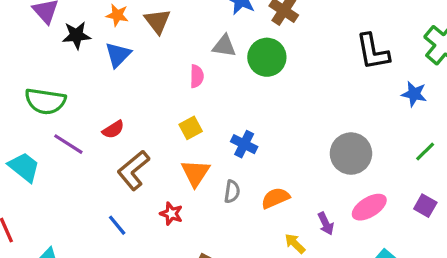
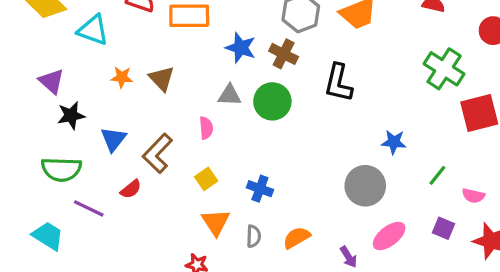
black star: (76, 35) -> (71, 115), moved
black L-shape: (373, 52) -> (338, 83), moved, turned 30
blue triangle: (118, 55) -> (113, 139), moved
blue star: (414, 94) -> (394, 142), moved
brown L-shape: (133, 170) -> (157, 153), moved

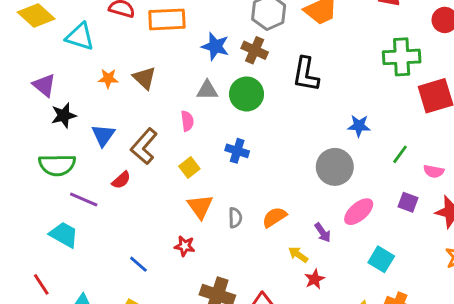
green cross: (444, 69) -> (402, 57), turned -33
blue cross: (260, 189) -> (237, 151), moved
cyan trapezoid: (48, 236) -> (64, 235), moved

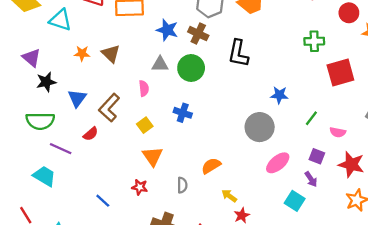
green cross: (402, 57) -> (314, 41), size x0.7
gray semicircle: (235, 218) -> (182, 185), moved
purple arrow: (323, 232) -> (311, 179), moved

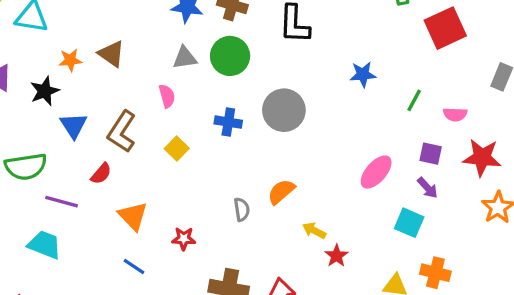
black star: (46, 82) -> (45, 91), moved
gray circle: (260, 127) -> (284, 110), moved
orange triangle: (153, 156) -> (133, 216), moved
gray semicircle: (182, 185) -> (242, 209), moved

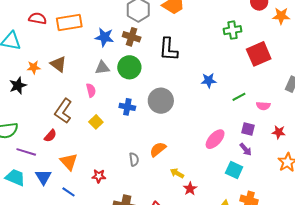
green line: (414, 100) -> (239, 97), turned 32
blue triangle: (74, 125) -> (43, 177), moved
red star: (482, 158) -> (279, 132), size x0.6

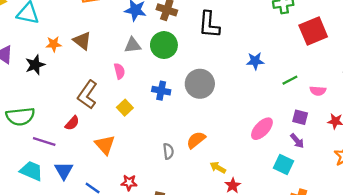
orange triangle: (69, 162) -> (105, 145), moved
red star: (99, 176) -> (129, 183), moved

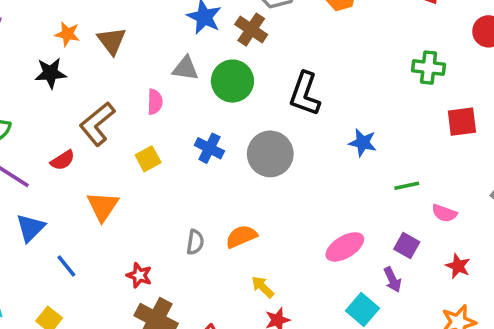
black L-shape: (209, 25) -> (305, 94), moved
red square: (313, 31) -> (462, 122), size x0.7
black star: (35, 65) -> (51, 73), moved
red star: (129, 183) -> (139, 275), moved

